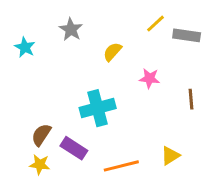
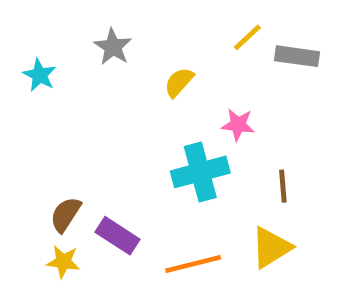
brown line: (191, 99) -> (283, 186), moved
cyan cross: (98, 108) -> (200, 172), moved
yellow triangle: (170, 156) -> (271, 248), size x1.4

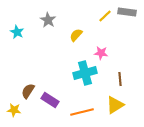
gray rectangle: (297, 56) -> (127, 12), moved
yellow star: (63, 262) -> (14, 110), moved

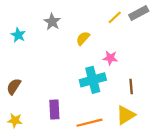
gray rectangle: (127, 12) -> (139, 13), turned -36
brown semicircle: (28, 91) -> (14, 87), moved
purple rectangle: (50, 100) -> (54, 110), turned 54

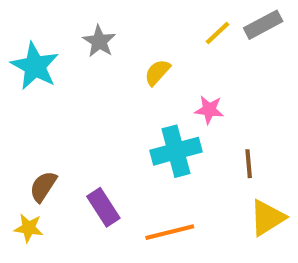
cyan star: (18, 35) -> (35, 66), size x1.6
brown semicircle: (14, 87) -> (43, 186), moved
purple rectangle: (54, 110) -> (103, 207), turned -30
yellow triangle: (126, 115) -> (267, 218), moved

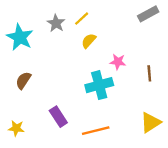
yellow line: (217, 33) -> (82, 19), moved
brown line: (249, 164) -> (149, 73), moved
brown semicircle: (43, 186) -> (23, 80), moved

